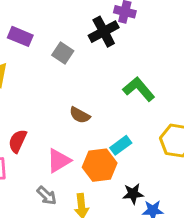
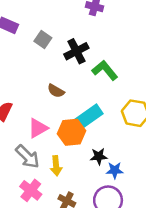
black cross: (104, 32) -> (76, 51), moved
cyan rectangle: (121, 145) -> (89, 116), size x1.5
gray arrow: (47, 196) -> (28, 157), size x1.5

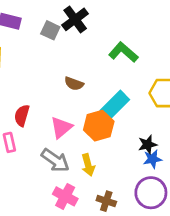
black cross: (76, 51) -> (75, 19), moved
black star: (99, 156) -> (148, 144), moved

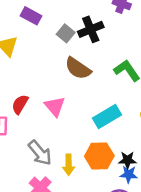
brown semicircle: (74, 84) -> (78, 68), moved, size x1.5
orange hexagon: (99, 126) -> (99, 156), moved
pink triangle: (61, 127) -> (55, 106), moved, turned -45

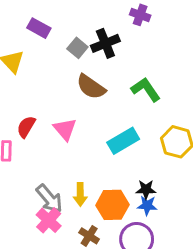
gray arrow: (40, 153) -> (49, 199), moved
orange hexagon: (99, 156) -> (112, 205), moved

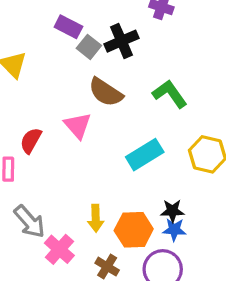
purple rectangle: (39, 28) -> (68, 27), moved
pink triangle: (65, 129) -> (78, 126), moved
gray arrow: (49, 199) -> (29, 222), moved

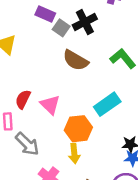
pink triangle: (78, 126) -> (50, 105), moved
gray arrow: (29, 222) -> (27, 144), moved
orange hexagon: (134, 230) -> (78, 129), moved

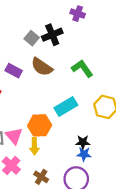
purple rectangle: (45, 14) -> (14, 71), moved
pink triangle: (50, 105) -> (14, 136), moved

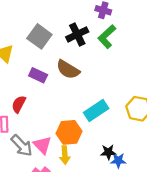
gray square: (32, 38) -> (39, 36), moved, size x1.5
green L-shape: (82, 68) -> (107, 37), moved, turned -95
black star: (83, 142) -> (108, 152), moved

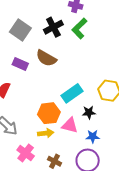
pink triangle: (42, 145) -> (70, 125), moved, turned -30
black star: (108, 152) -> (89, 112), moved
yellow arrow: (65, 155) -> (46, 133), turned -91

